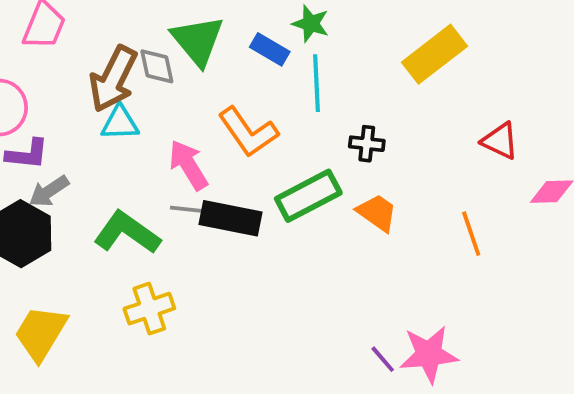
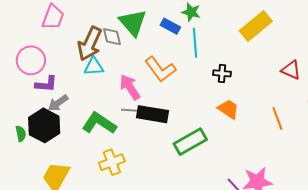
green rectangle: (308, 196) -> (190, 142), moved

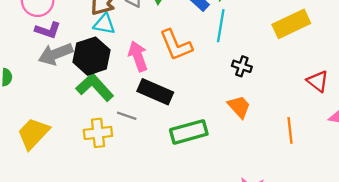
gray arrow: (58, 103) -> (56, 54), size x1.4
gray line: (130, 110) -> (127, 116), moved
black hexagon: (44, 125) -> (91, 56), moved

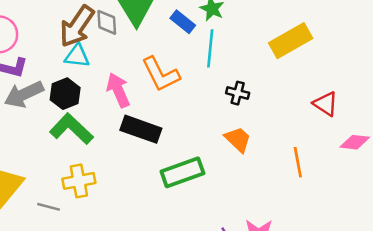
black hexagon: (91, 56) -> (65, 94), size x0.7
gray line: (127, 116) -> (49, 207), moved

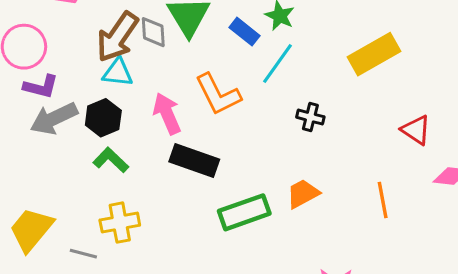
cyan line: (210, 48) -> (278, 64), turned 30
green L-shape: (71, 129) -> (111, 160), size x0.7
orange trapezoid: (238, 139) -> (303, 194), moved, turned -72

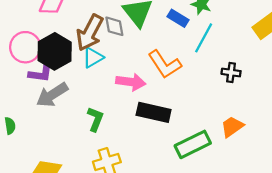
cyan triangle: (118, 73) -> (93, 57), turned -30
pink arrow: (167, 114) -> (131, 82), turned 128
black hexagon: (103, 118) -> (55, 51), moved, size x1.4
green L-shape: (111, 160) -> (95, 119), turned 75

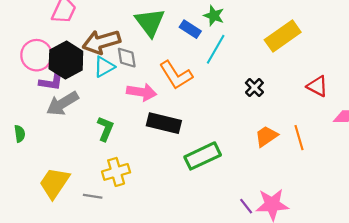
gray diamond: (114, 26) -> (127, 58), moved
brown arrow: (90, 33) -> (101, 42), turned 45
black cross: (231, 72) -> (254, 88), moved, turned 36
orange trapezoid: (232, 127) -> (266, 136), moved

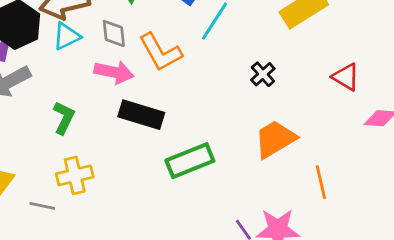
gray diamond: (127, 58) -> (114, 33), moved
orange trapezoid: (266, 136) -> (275, 139), size x1.4
orange line: (299, 138) -> (321, 182), moved

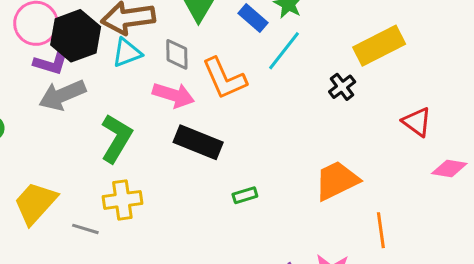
black cross: (263, 74) -> (342, 87), moved
green L-shape: (64, 118) -> (116, 138), size x1.4
green rectangle: (190, 161) -> (245, 195), size x0.5

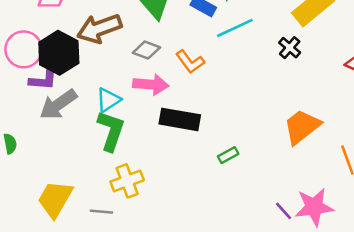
cyan line: (284, 51) -> (235, 28), turned 39
cyan triangle: (127, 53) -> (108, 100), moved
gray diamond: (177, 54) -> (146, 50), turned -56
orange L-shape: (224, 78) -> (190, 62), size x0.7

